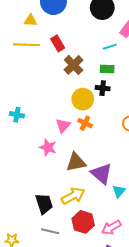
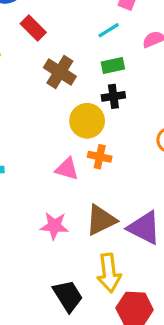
red rectangle: (58, 43) -> (33, 28), moved
pink triangle: (63, 126) -> (67, 169), turned -42
pink star: (48, 147) -> (54, 226), moved
yellow arrow: (73, 196) -> (109, 273), turned 125

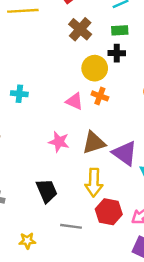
black trapezoid: (68, 296) -> (47, 191), moved

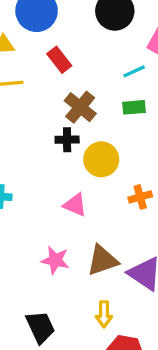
black cross: (117, 53) -> (67, 140), moved
orange cross: (100, 96) -> (140, 197), moved, turned -35
yellow arrow: (94, 182) -> (104, 314), size x0.7

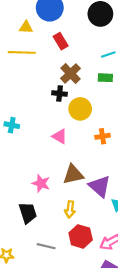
pink star: (55, 260) -> (41, 183), moved

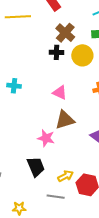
yellow circle: (80, 109) -> (82, 55), moved
brown triangle: (73, 174) -> (65, 120), moved
yellow arrow: (70, 209) -> (66, 176), moved, turned -119

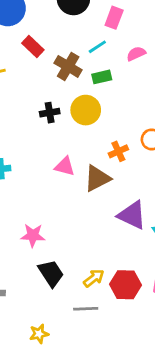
brown cross: (65, 33) -> (68, 66), moved
brown triangle: (65, 120) -> (97, 178), moved
pink star: (46, 138) -> (33, 235), moved

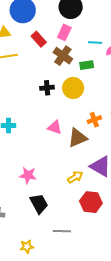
pink rectangle: (114, 18) -> (64, 32), moved
cyan line: (97, 47) -> (95, 42), moved, turned 32
yellow arrow: (94, 278) -> (75, 177), moved
red hexagon: (125, 285) -> (91, 202), moved

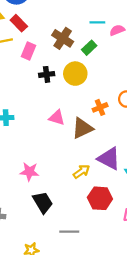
pink rectangle: (64, 32) -> (29, 51), moved
red rectangle: (39, 39) -> (19, 23), moved
green rectangle: (87, 65) -> (89, 48), turned -32

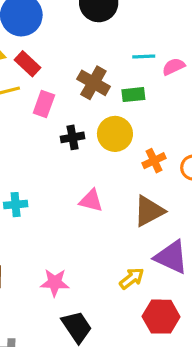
green rectangle: (89, 48) -> (133, 95), turned 40
orange cross: (100, 107) -> (154, 161), moved
brown triangle: (82, 128) -> (149, 211), moved

